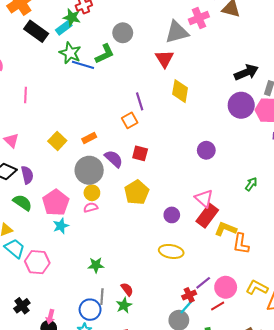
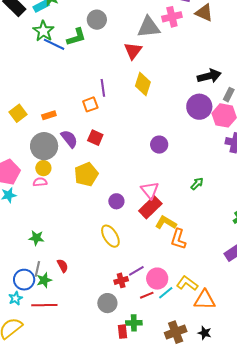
yellow ellipse: (171, 251) -> (110, 236), turned 40
green star: (124, 305) -> (44, 280), moved
cyan line: (186, 307) -> (166, 293), moved

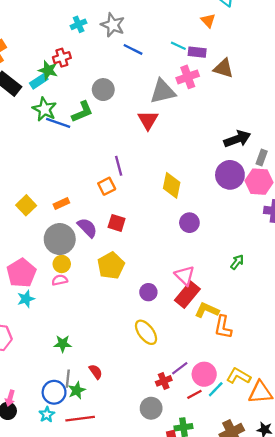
yellow diamond: (143, 84) -> (172, 185), moved

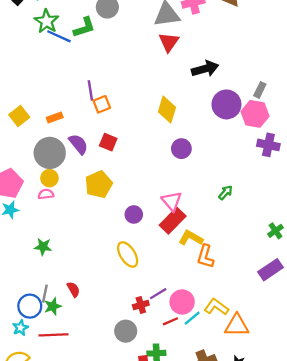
red triangle: (148, 120) -> (169, 42), moved
black arrow: (237, 139) -> (205, 69), moved
purple line: (119, 166) -> (90, 90), moved
green star: (63, 344) -> (43, 247), moved

